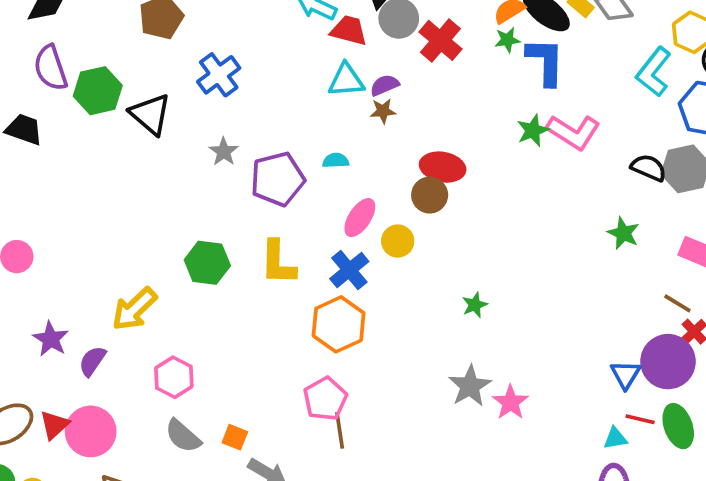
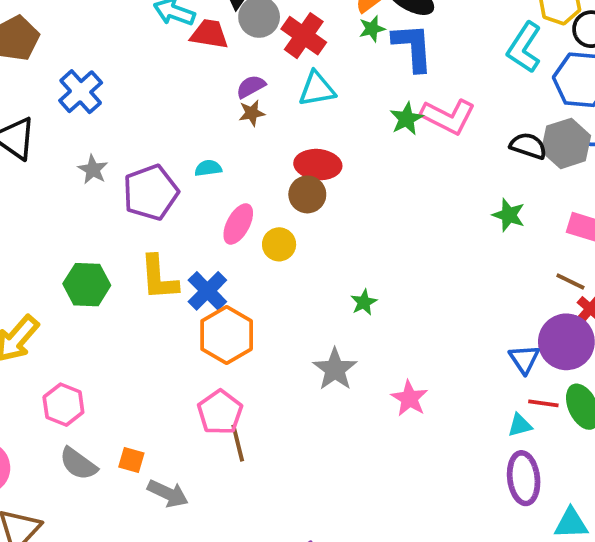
cyan triangle: (346, 80) -> (317, 89), moved
blue cross: (349, 270) -> (207, 291), moved
gray star: (470, 386) -> (335, 369), moved

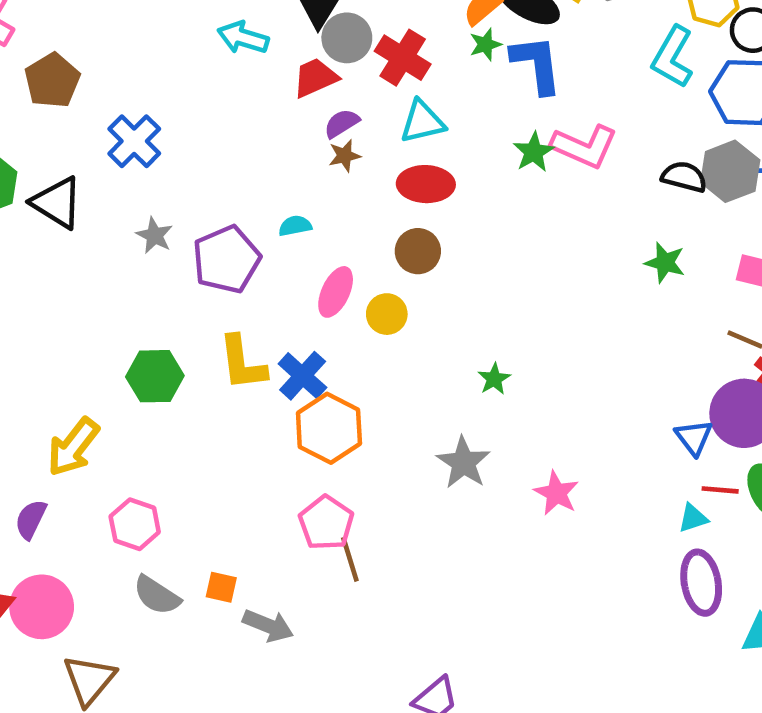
red trapezoid: (209, 34) -> (315, 78), moved, turned -30
red ellipse: (318, 165) -> (426, 184), moved

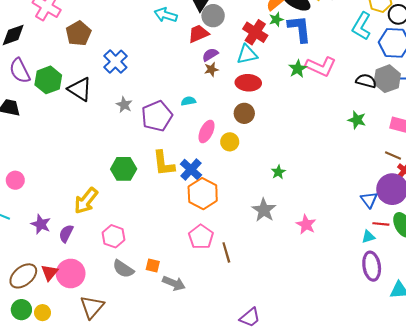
red cross: (403, 58) -> (255, 32), moved
brown line: (350, 559) -> (226, 252), moved

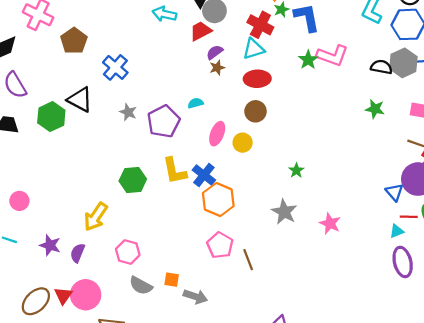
green hexagon: (48, 80) -> (51, 117), moved

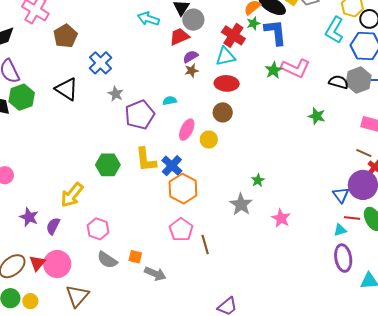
green star: (375, 109) -> (317, 116), moved
gray star: (128, 112) -> (116, 94), moved
green hexagon: (51, 117) -> (22, 97), moved
green star: (296, 170) -> (258, 180), moved

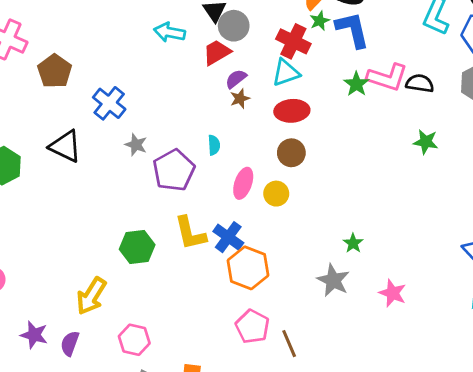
black semicircle: (339, 82) -> (420, 83), moved
cyan semicircle: (170, 101) -> (214, 145), turned 104

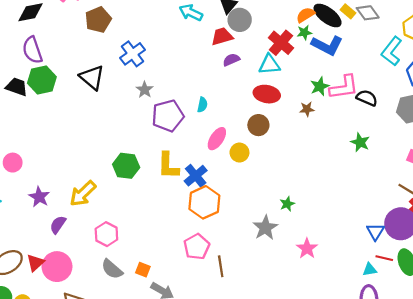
blue L-shape: (353, 30) -> (327, 45), turned 116
pink L-shape: (387, 77) -> (344, 87), turned -40
brown star: (240, 99) -> (307, 109), moved
purple star: (34, 335) -> (39, 197), moved

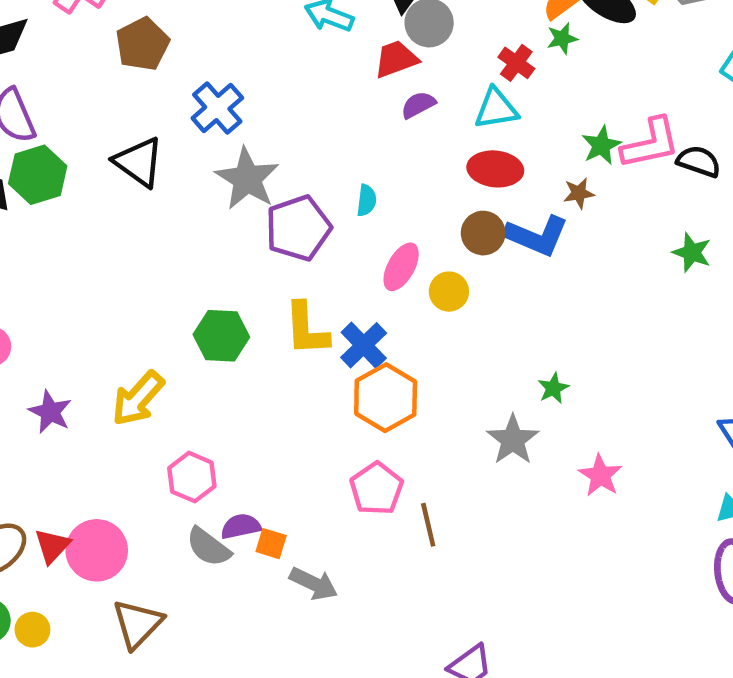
red cross: (281, 43) -> (516, 63), size x0.7
blue L-shape: (327, 45) -> (537, 236), moved
gray star: (145, 90) -> (247, 179), size x1.8
purple semicircle: (58, 225) -> (241, 526), moved, turned 48

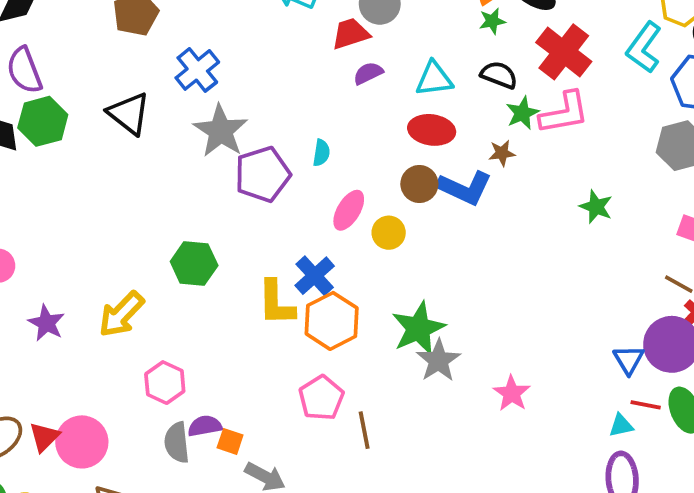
red cross: (516, 63) -> (564, 52), moved, size x1.8
black semicircle: (699, 161) -> (499, 75), moved
yellow L-shape: (306, 329) -> (276, 303), moved
green star: (553, 388) -> (418, 328), moved, size x2.0
gray semicircle: (208, 547) -> (177, 443), turned 45

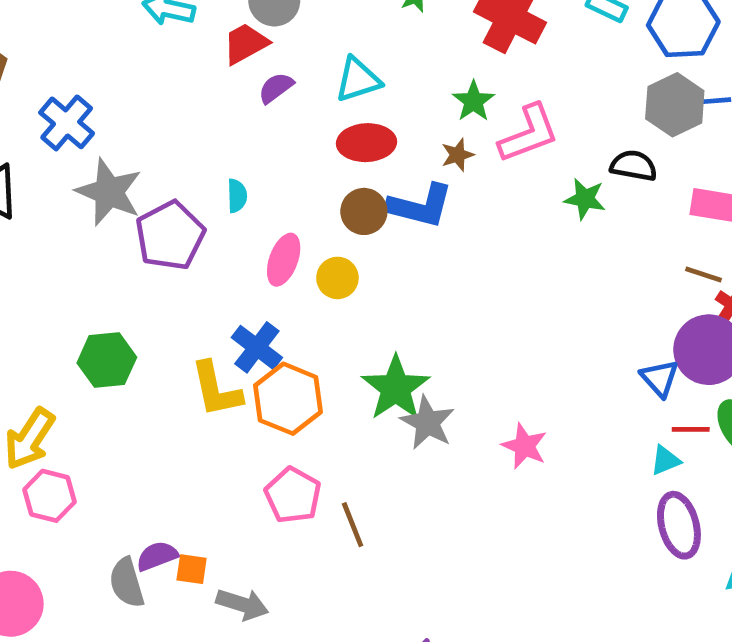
black semicircle: (499, 75) -> (634, 166), moved
pink L-shape: (564, 113) -> (529, 134), moved
pink hexagon: (165, 383) -> (49, 496), moved

